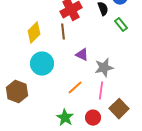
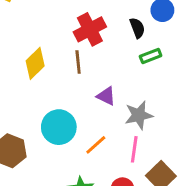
green rectangle: (121, 25) -> (151, 56), moved, turned -72
cyan circle: (42, 64) -> (59, 127), moved

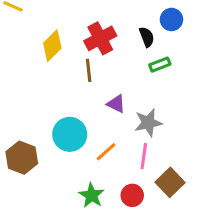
yellow diamond: (35, 63) -> (52, 46), moved

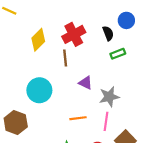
cyan circle: (70, 134) -> (39, 90), moved
orange line: (106, 152) -> (78, 118), turned 35

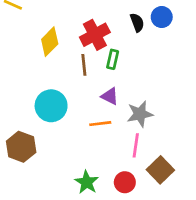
black semicircle: (108, 33) -> (137, 22), moved
green rectangle: (118, 54) -> (113, 59), moved, turned -56
orange line: (78, 118) -> (100, 124), moved

